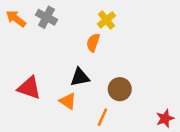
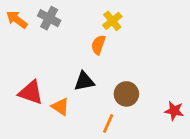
orange triangle: (68, 101) -> (60, 107), moved
red star: (165, 118) -> (174, 111), moved, turned 30

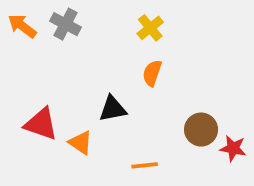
orange semicircle: (98, 45) -> (152, 73), moved
brown circle: (126, 94) -> (201, 130), moved
orange line: (108, 123) -> (145, 165), turned 60

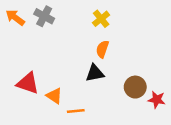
black triangle: (113, 109) -> (95, 73), moved
orange line: (145, 165) -> (76, 111), moved

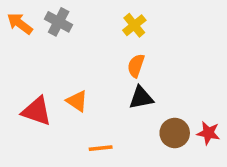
black triangle: (95, 73) -> (141, 98), moved
brown circle: (135, 87) -> (175, 133), moved
orange triangle: (54, 96) -> (77, 101), moved

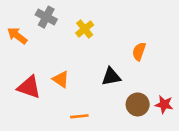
orange arrow: (20, 24) -> (17, 36), moved
yellow cross: (134, 25) -> (85, 29), moved
orange semicircle: (136, 66) -> (139, 51), moved

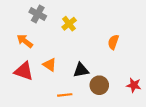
orange arrow: (17, 36) -> (25, 41), moved
black triangle: (111, 77) -> (81, 70), moved
brown circle: (138, 104) -> (99, 85), moved

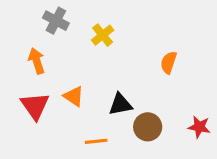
orange arrow: (25, 41) -> (37, 61), turned 35
red triangle: (24, 71) -> (35, 106), turned 36

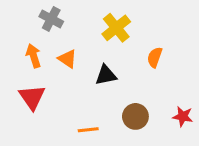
yellow cross: (103, 35) -> (116, 28), moved, size x1.4
orange triangle: (74, 96) -> (67, 59), moved
black triangle: (120, 104) -> (106, 75), moved

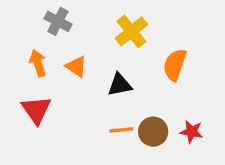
orange semicircle: (155, 57) -> (175, 65), size x1.4
red star: (183, 116) -> (192, 132), moved
orange line: (88, 130) -> (121, 130), moved

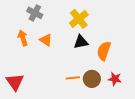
orange semicircle: (175, 65) -> (104, 51), moved
black triangle: (120, 85) -> (81, 42), moved
red triangle: (36, 110) -> (15, 82), moved

